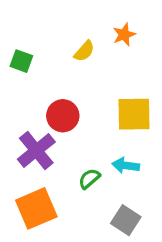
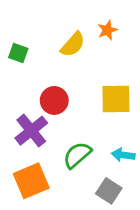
yellow semicircle: (84, 51) -> (73, 44), size x1.4
cyan arrow: (126, 165) -> (123, 155), moved
green semicircle: (89, 179) -> (77, 155), size x1.5

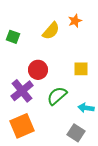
yellow square: (116, 99) -> (81, 69), size x0.7
green semicircle: (77, 155) -> (57, 96), moved

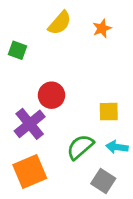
yellow semicircle: (51, 31) -> (60, 23), moved
yellow square: (81, 69) -> (109, 112), moved
green semicircle: (57, 96) -> (80, 147), moved

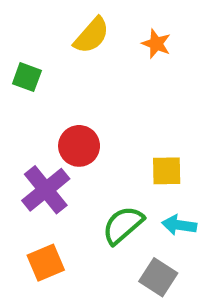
orange star: (102, 28) -> (156, 44), turned -30
orange square: (30, 171) -> (46, 263), size x0.7

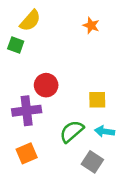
yellow semicircle: (92, 35) -> (30, 21), moved
purple cross: (46, 190) -> (27, 111), turned 32

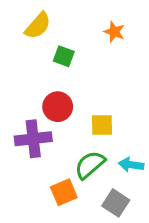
green square: (16, 45) -> (64, 56), moved
yellow square: (97, 100) -> (102, 125), moved
orange square: (27, 153) -> (64, 192), moved

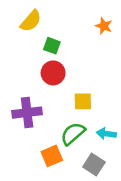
orange star: (114, 32) -> (104, 26), moved
red circle: (58, 107) -> (53, 73), moved

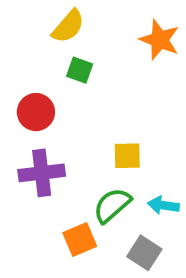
yellow semicircle: (31, 21) -> (68, 26), moved
orange star: (104, 26) -> (160, 40), size x1.5
red circle: (53, 73) -> (36, 112), moved

